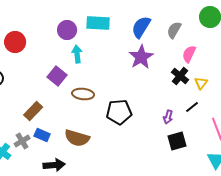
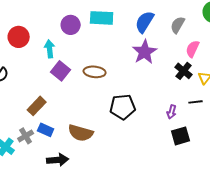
cyan arrow: (77, 54) -> (50, 49), moved
brown ellipse: (83, 94) -> (95, 72), moved
black line: (192, 107) -> (196, 102), turned 32

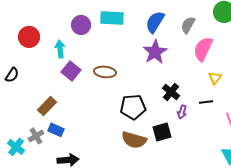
pink semicircle: (193, 49) -> (203, 49), size x1.4
black cross: (184, 71) -> (171, 92), moved
brown semicircle: (81, 133) -> (134, 140), moved
black square: (181, 136) -> (162, 132), moved

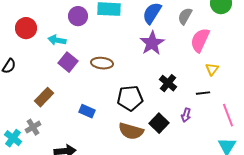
cyan arrow: (60, 49) -> (57, 40), turned -72
purple arrow: (182, 112) -> (186, 115), moved
blue rectangle: (56, 130) -> (87, 111), moved
black square: (162, 132) -> (159, 123), turned -30

